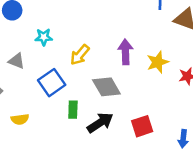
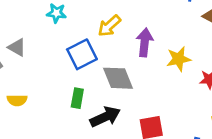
yellow arrow: (80, 55) -> (109, 26), moved
gray triangle: (17, 61) -> (17, 47), moved
blue square: (52, 83) -> (82, 54), moved

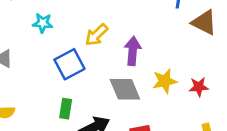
yellow star: (179, 59) -> (165, 81), moved
gray diamond: (118, 78) -> (125, 89), moved

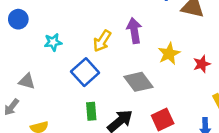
purple arrow: (133, 51) -> (134, 31), moved
yellow star: (165, 81) -> (169, 54), moved

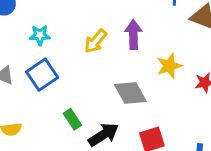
blue square: (85, 72) -> (42, 75), moved
green rectangle: (91, 111) -> (72, 119), turned -36

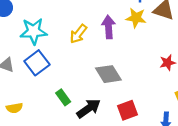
cyan star: (40, 35) -> (34, 31), size x1.6
yellow star: (169, 66) -> (136, 18), moved, turned 30

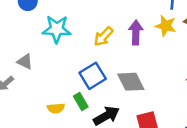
blue square: (37, 63) -> (93, 76), moved
yellow semicircle: (14, 108) -> (56, 108), moved

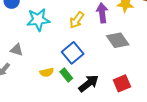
gray diamond: (131, 82) -> (118, 40), moved
yellow semicircle: (56, 108) -> (47, 72), moved

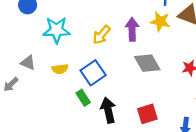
yellow semicircle: (47, 72) -> (60, 69), moved
black arrow: (89, 83) -> (108, 110), turned -70

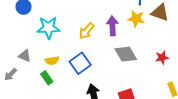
green rectangle: (83, 98) -> (47, 78), moved

